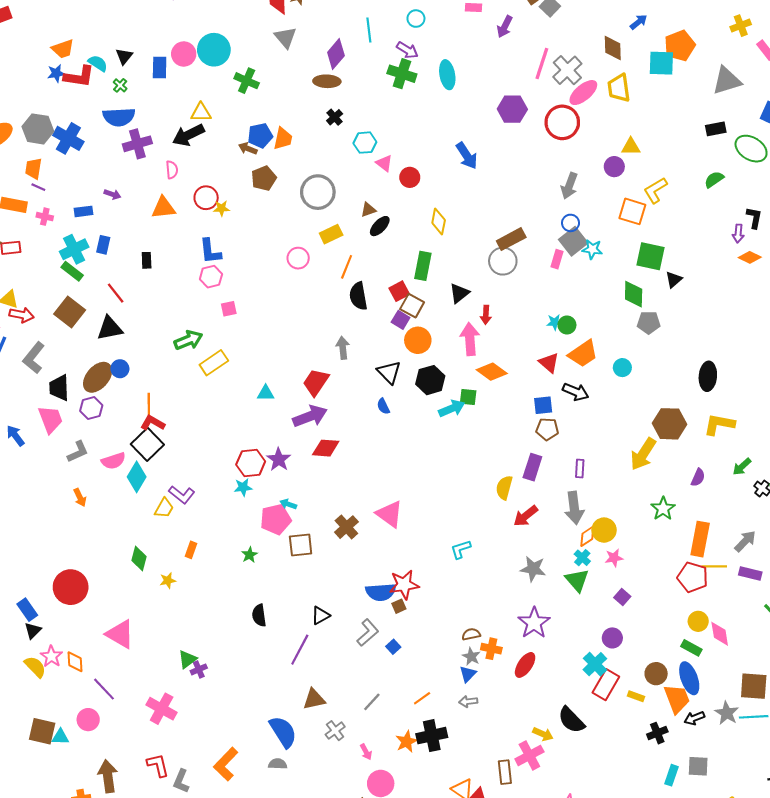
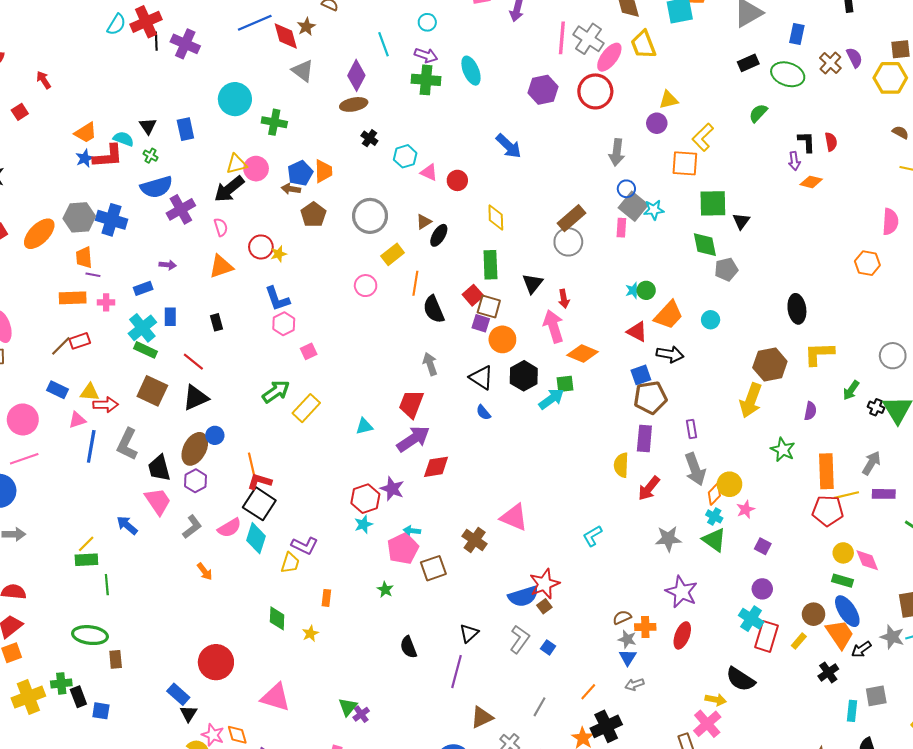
pink circle: (184, 54) -> (256, 169), moved
brown pentagon: (547, 429) -> (650, 398), size x1.4
yellow rectangle: (636, 696) -> (799, 641), turned -56

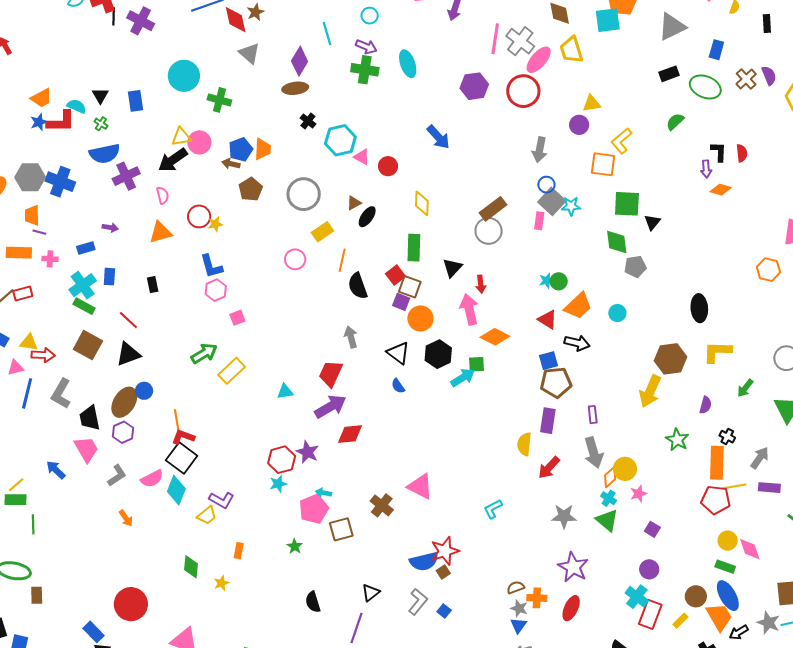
cyan hexagon: (405, 156) -> (340, 140), size x1.4
black cross: (876, 407) -> (727, 437), moved
yellow trapezoid: (290, 563) -> (207, 515), turned 30

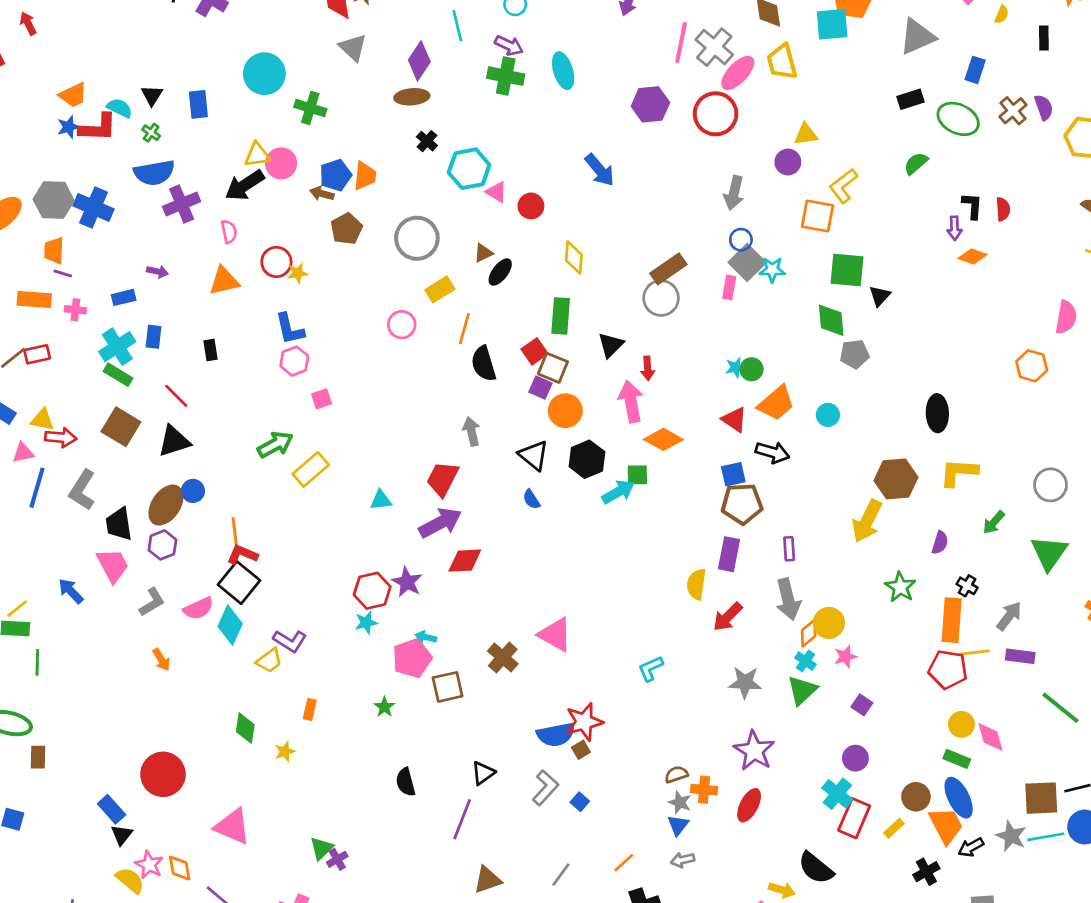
green triangle: (607, 520) -> (802, 690), turned 35

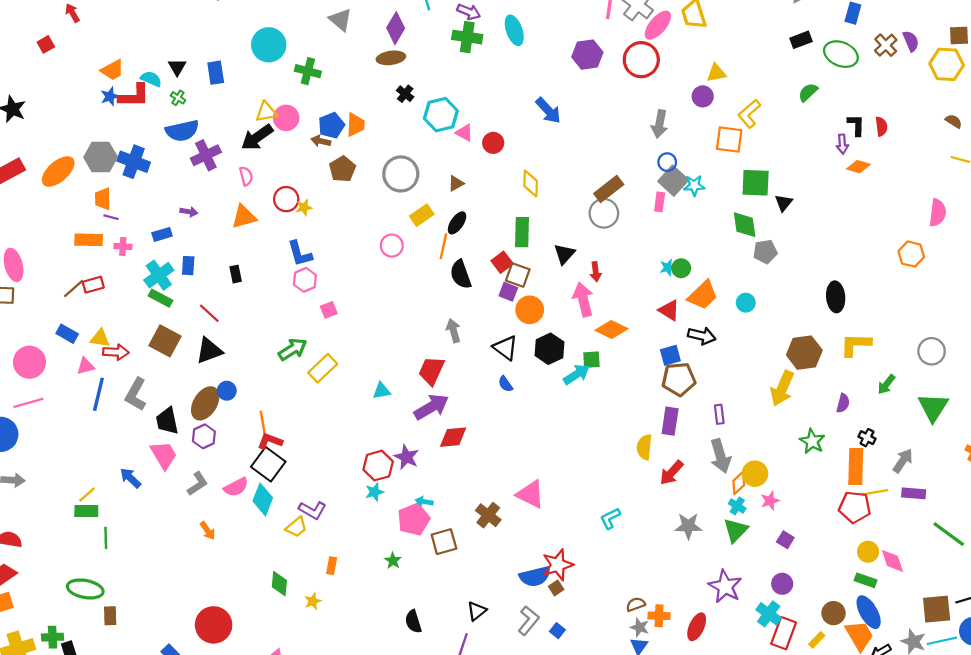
black ellipse: (500, 272) -> (457, 223), moved
purple star: (754, 751) -> (725, 586), moved

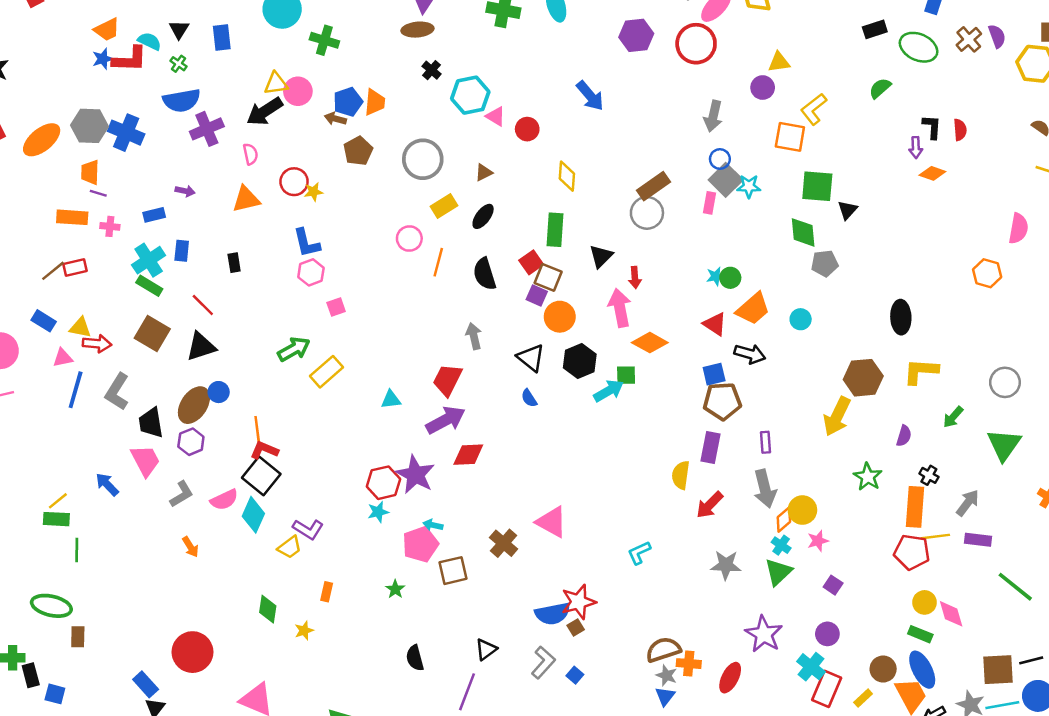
orange line: (443, 246) -> (438, 262), moved
purple star: (406, 457) -> (415, 475), size x1.4
brown semicircle: (636, 604) -> (663, 650), size x1.6

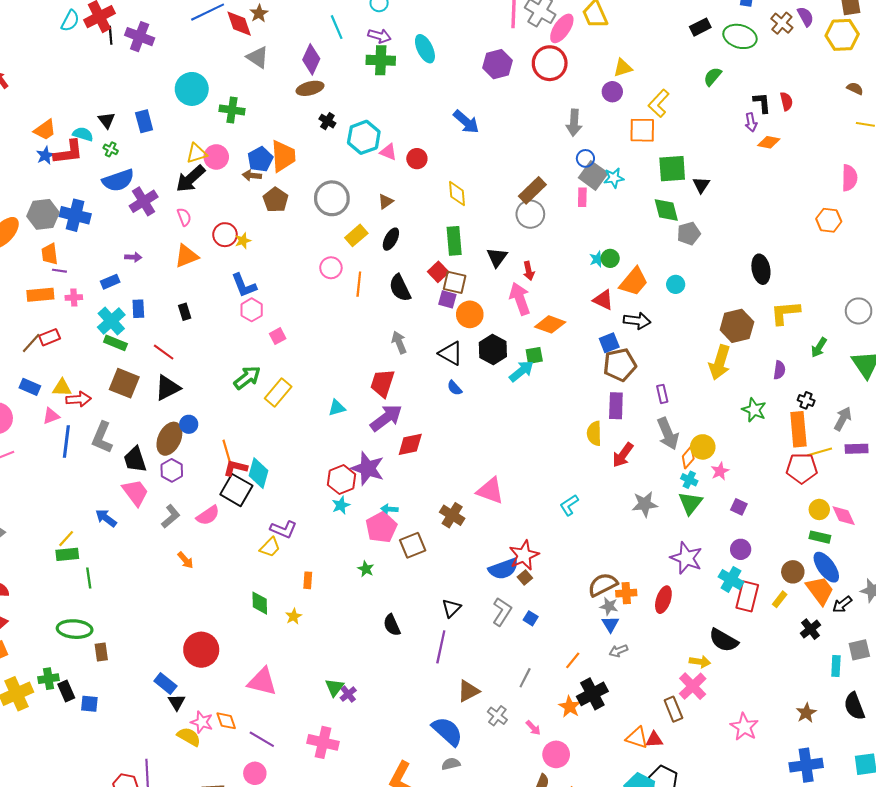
orange trapezoid: (375, 102) -> (283, 156), size x1.4
cyan diamond: (253, 515) -> (259, 473), moved

